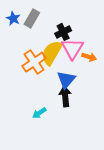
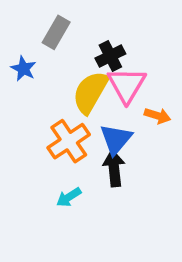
blue star: (13, 18) -> (23, 69), moved
orange arrow: (89, 57) -> (157, 116), moved
orange cross: (34, 62) -> (69, 141), moved

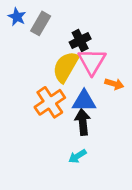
blue star: (23, 69) -> (17, 17), moved
blue triangle: (116, 139) -> (84, 101), turned 50
cyan arrow: (69, 197) -> (77, 156), moved

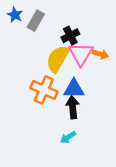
orange arrow: (114, 84) -> (100, 54), moved
orange cross: (50, 102) -> (44, 90), turned -32

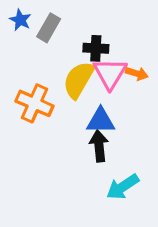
black cross: (70, 36) -> (96, 48), turned 30
orange cross: (44, 90) -> (34, 103), moved
cyan arrow: (68, 137) -> (123, 187), moved, size x1.5

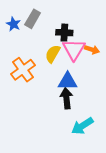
blue star: (20, 20) -> (13, 24), moved
yellow semicircle: (79, 80) -> (53, 54), size x0.7
orange cross: (34, 103) -> (23, 70), turned 30

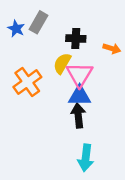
pink triangle: (74, 50) -> (80, 75), moved
orange arrow: (92, 50) -> (112, 48), moved
cyan arrow: (82, 126) -> (86, 158), moved, turned -50

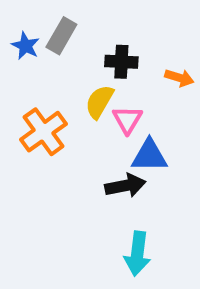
pink triangle: (80, 75) -> (127, 120), size x0.7
blue triangle: (80, 96) -> (149, 156), moved
black arrow: (78, 116) -> (125, 186), turned 85

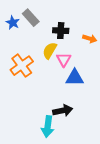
gray rectangle: (61, 36) -> (31, 18), turned -72
black arrow: (125, 186) -> (63, 111), moved
cyan arrow: (137, 253) -> (48, 127), moved

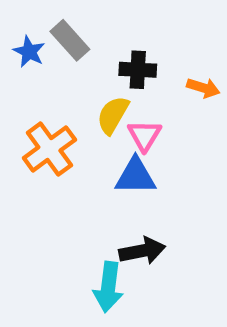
blue triangle: (75, 78) -> (135, 176), moved

